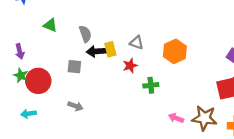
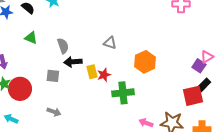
gray triangle: (137, 43) -> (110, 43), moved
yellow rectangle: (110, 49) -> (92, 72), moved
green cross: (151, 85) -> (123, 93), size x1.5
cyan arrow: (28, 114) -> (11, 119), turned 32

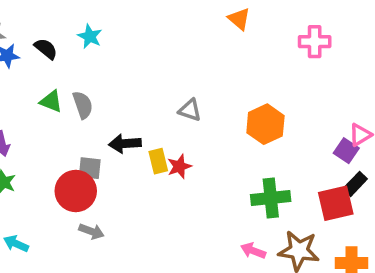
gray semicircle: (63, 46) -> (83, 105), moved
orange hexagon: (145, 62) -> (265, 124), moved
red circle: (20, 89) -> (76, 191), moved
green cross: (123, 93) -> (271, 198), moved

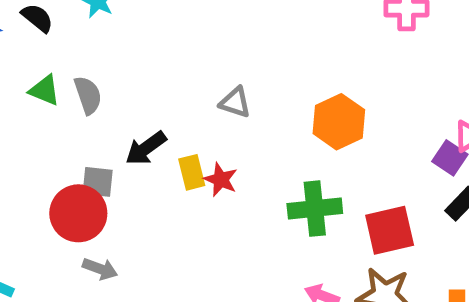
black arrow: (125, 144) -> (146, 148), turned -32
red star: (179, 166) -> (221, 180), turned -30
green cross: (271, 198) -> (315, 209), moved
red square: (336, 203) -> (390, 230), moved

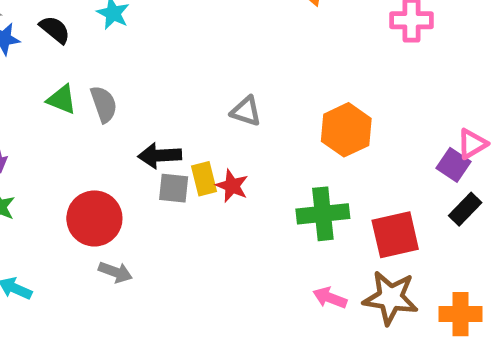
black arrow: (146, 148) -> (160, 155), turned 33
gray square: (98, 182) -> (174, 188), moved

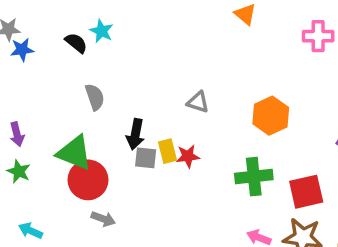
black semicircle: (55, 30) -> (76, 43), moved
green triangle: (62, 100) -> (74, 153), moved, size x1.6
black arrow: (160, 155) -> (135, 134), turned -76
red star: (232, 186) -> (188, 156), turned -30

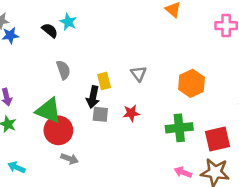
gray triangle: (198, 102) -> (139, 74), turned 35
yellow rectangle: (168, 151) -> (104, 81), moved

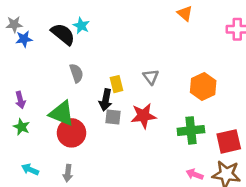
black semicircle: (50, 30) -> (63, 34), size x1.5
red star: (131, 113) -> (143, 116), size x1.5
gray arrow: (69, 159) -> (68, 173), moved, turned 77

